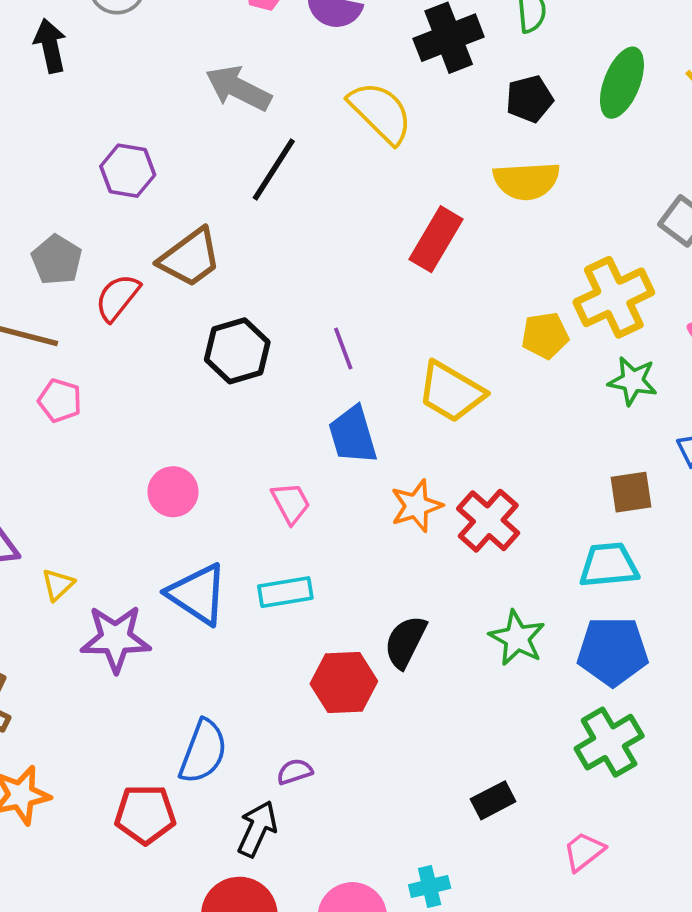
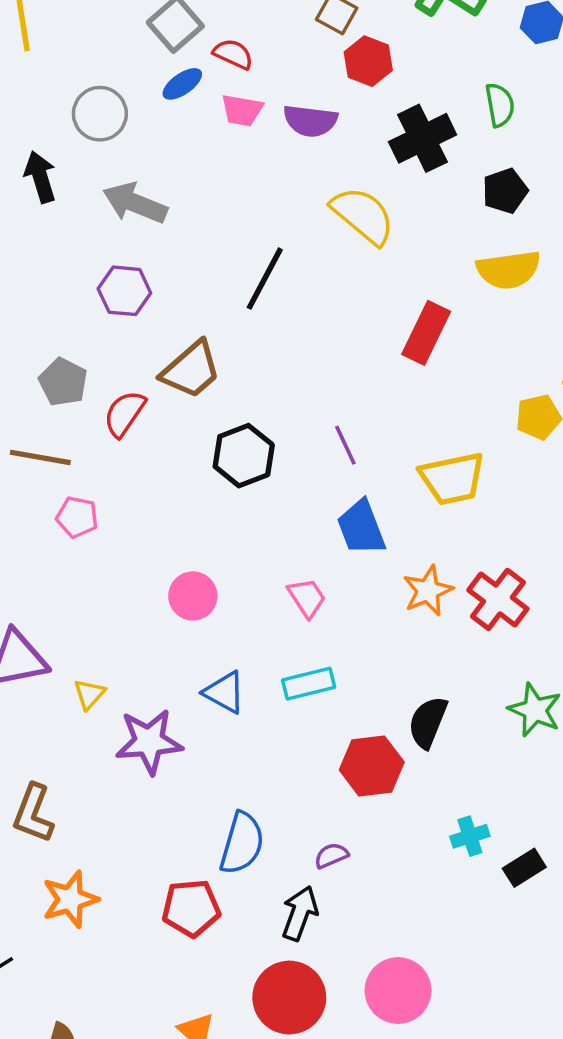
gray arrow: (238, 88) -> (135, 203), moved
yellow trapezoid: (451, 392) -> (452, 478), turned -38
blue triangle: (198, 594) -> (224, 692), size x0.7
cyan cross: (430, 886) -> (470, 836), moved

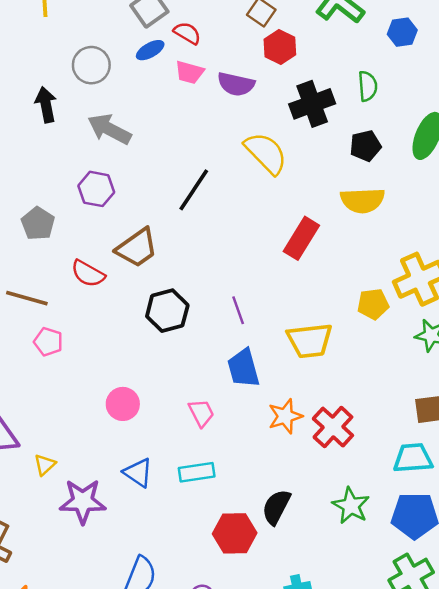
gray pentagon: (63, 382) -> (38, 223), moved
red semicircle: (124, 414) -> (88, 274), turned -100

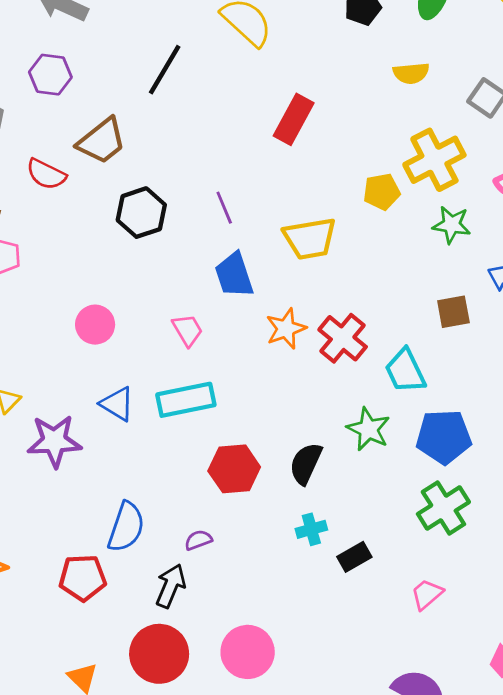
yellow semicircle: (363, 200) -> (411, 73), moved, size x0.7
cyan trapezoid: (413, 458) -> (405, 371), moved, turned -108
cyan rectangle: (197, 472) -> (186, 400), size x1.4
black semicircle: (276, 507) -> (306, 463), moved

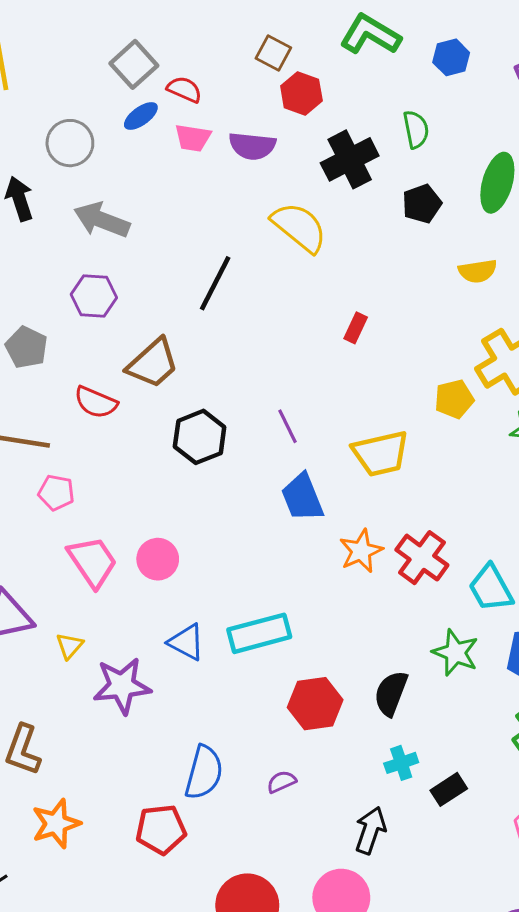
red rectangle: (294, 119) -> (356, 328), size x0.6
pink trapezoid: (188, 330) -> (92, 562), moved, size x1.5
black arrow: (171, 586) -> (370, 830), moved

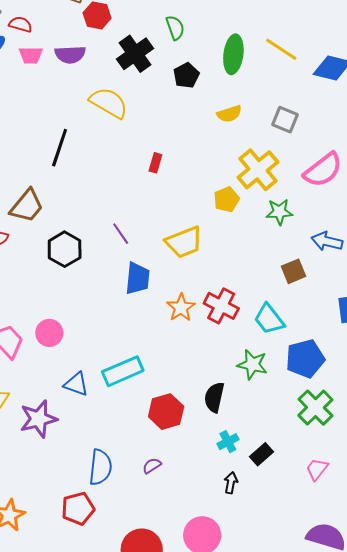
blue trapezoid: (302, 497) -> (137, 278), turned -144
black arrow: (370, 830) -> (231, 483), moved, size x0.7

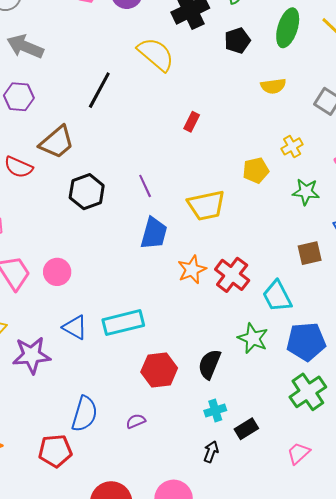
yellow cross: (258, 170) -> (292, 146), size x0.5

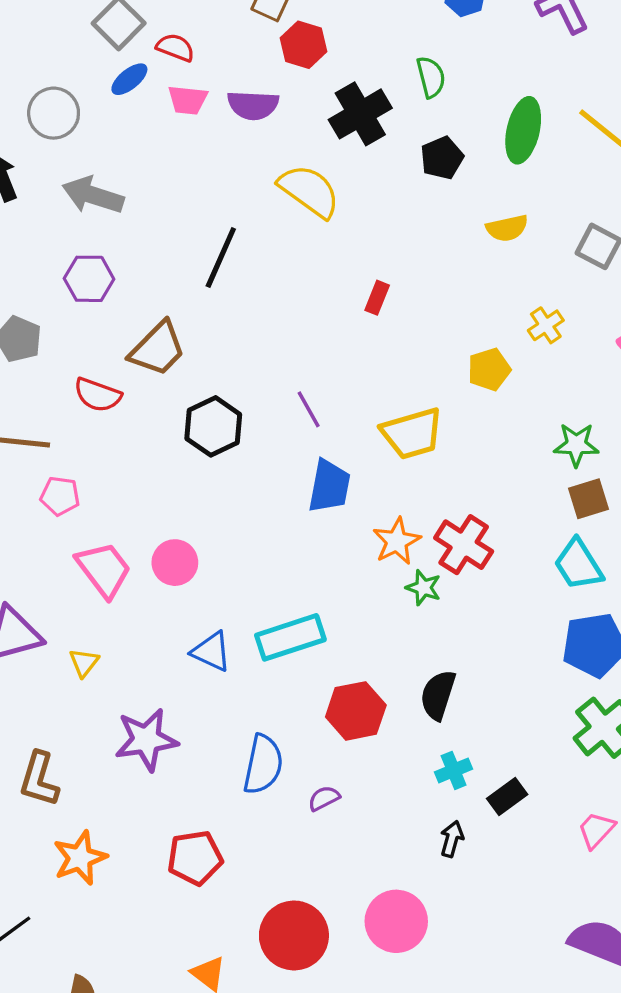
green star: (306, 192) -> (576, 445), moved
cyan trapezoid: (277, 296) -> (578, 565), moved
green star: (253, 338) -> (423, 588), moved, size x0.7
purple star: (32, 355) -> (146, 740), moved
blue semicircle: (85, 414) -> (263, 764), moved

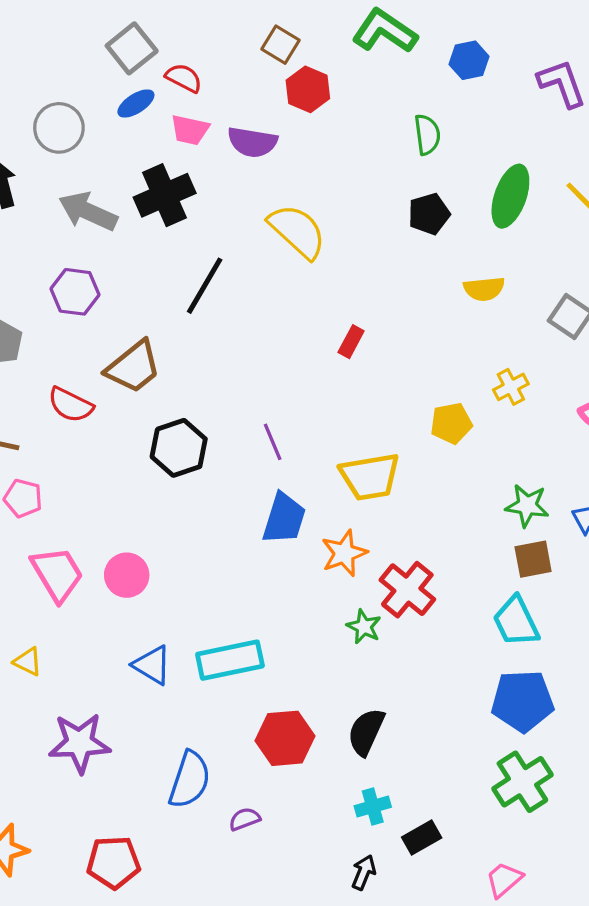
black cross: (360, 114) -> (165, 195), moved
orange star: (397, 541) -> (344, 553), moved
yellow triangle: (84, 663) -> (28, 662), turned -48

